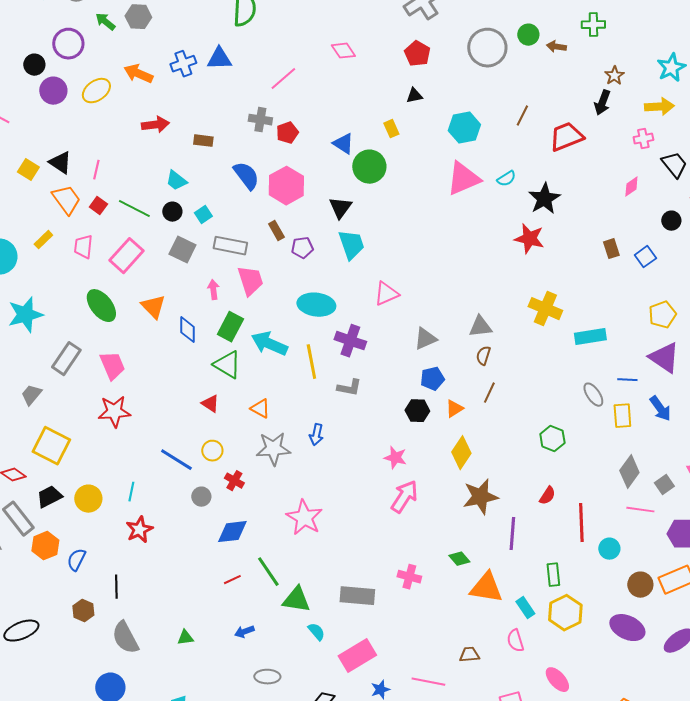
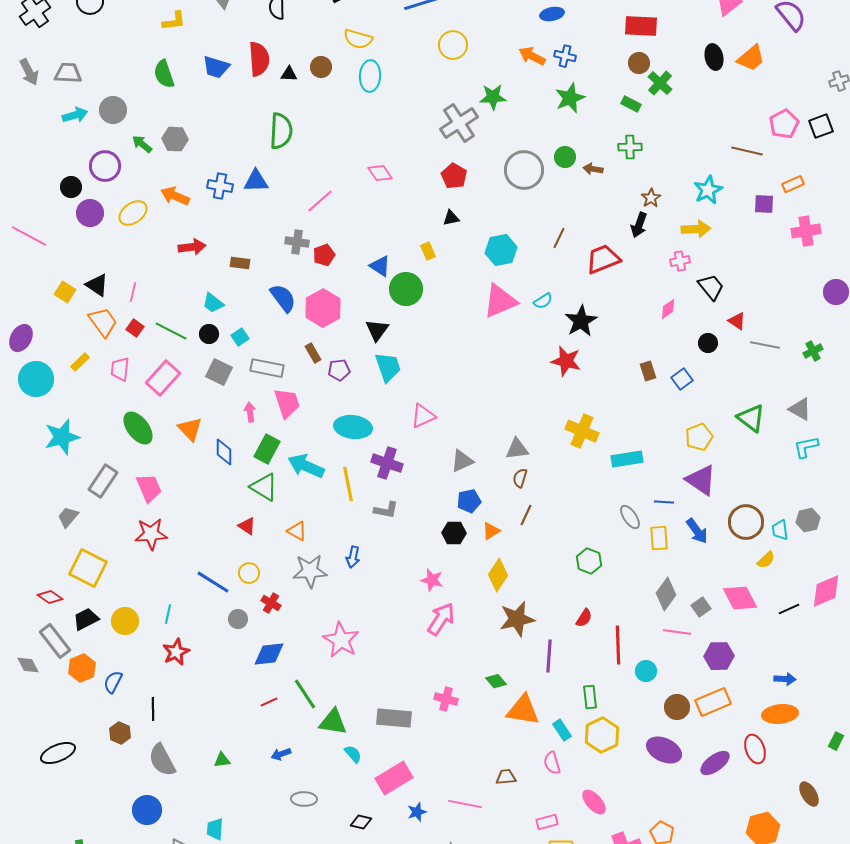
blue cross: (183, 64) -> (220, 186), turned 30

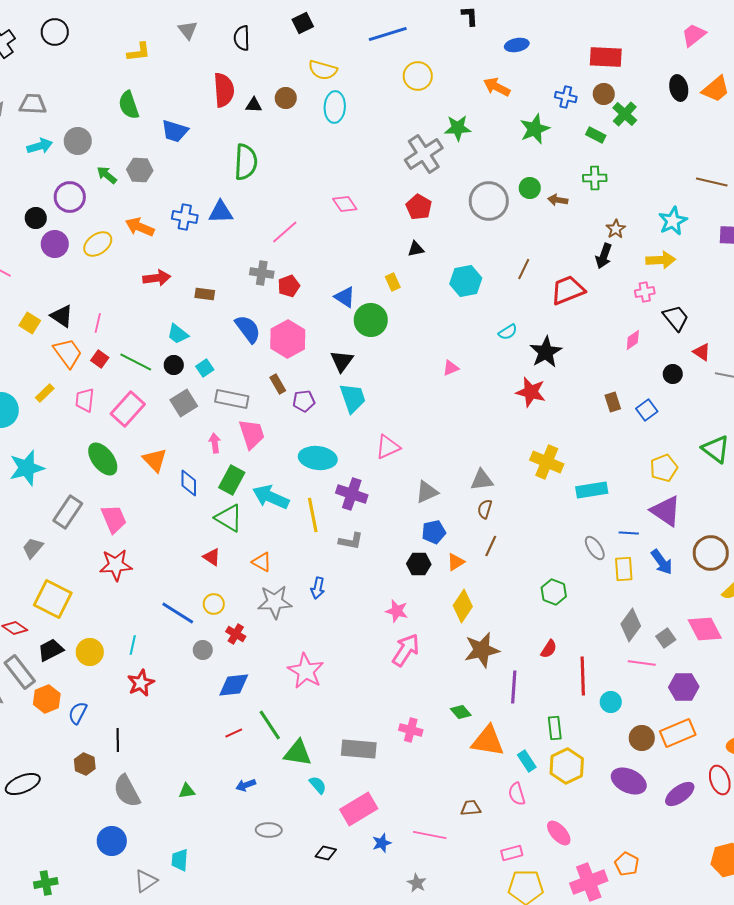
blue cross: (565, 56) -> (566, 97), moved
blue trapezoid: (216, 67) -> (175, 131), moved
pink triangle: (500, 301) -> (451, 368), moved, size x0.5
gray square: (219, 372) -> (184, 403), turned 32

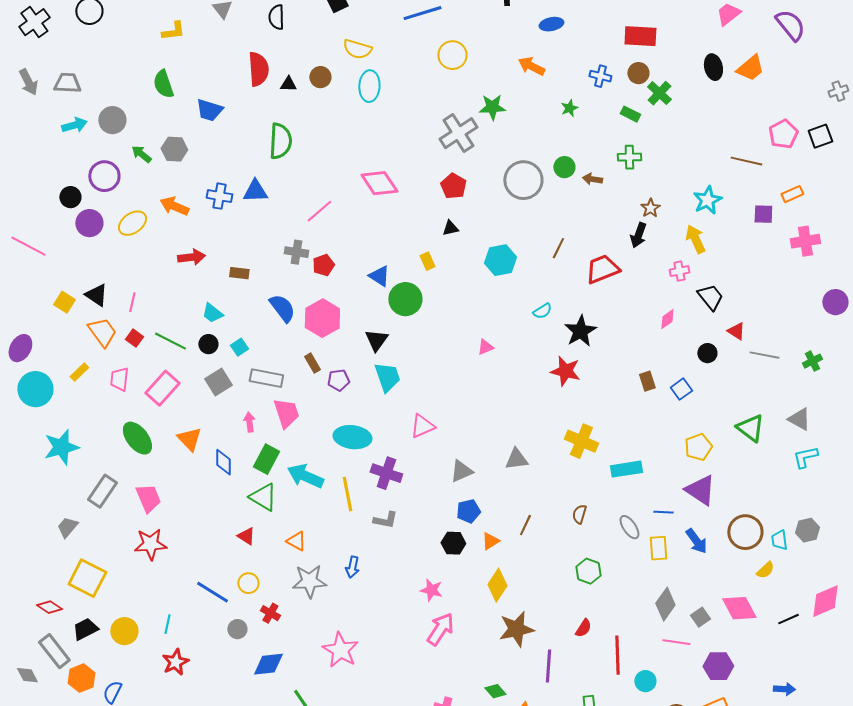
green star: (535, 129) -> (569, 108), size x0.6
pink diamond: (345, 204) -> (379, 183), size x1.5
yellow arrow: (661, 260) -> (695, 239), turned -112
brown semicircle: (485, 509) -> (579, 514), moved

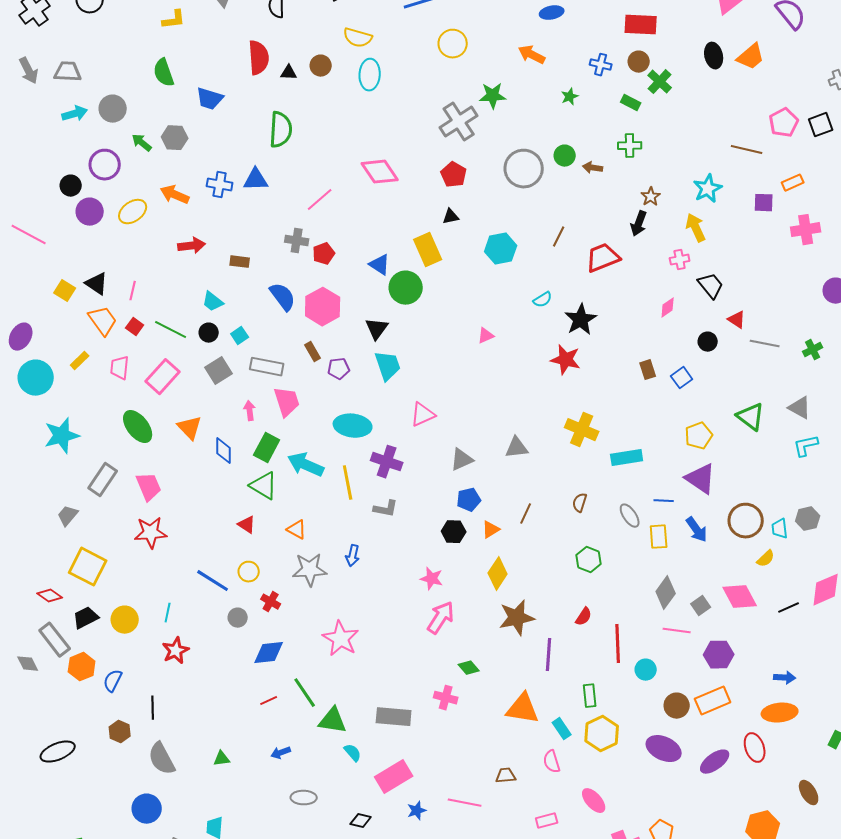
yellow rectangle: (427, 261) -> (428, 250), size x1.8
green diamond: (495, 691) -> (469, 668), moved

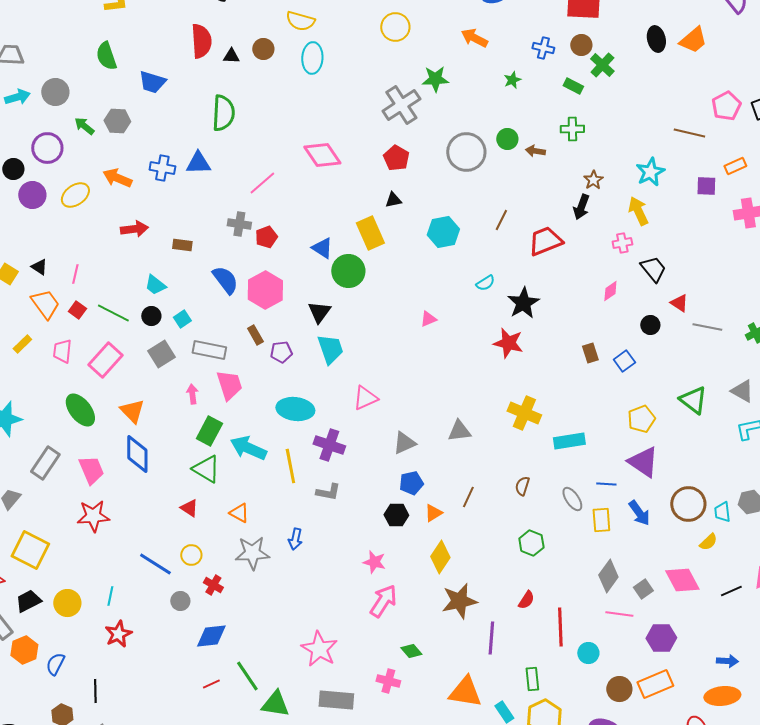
black triangle: (97, 284) -> (39, 267), size x0.7
blue diamond: (224, 451) -> (137, 454), moved, size x1.4
pink star: (341, 639) -> (319, 649), moved

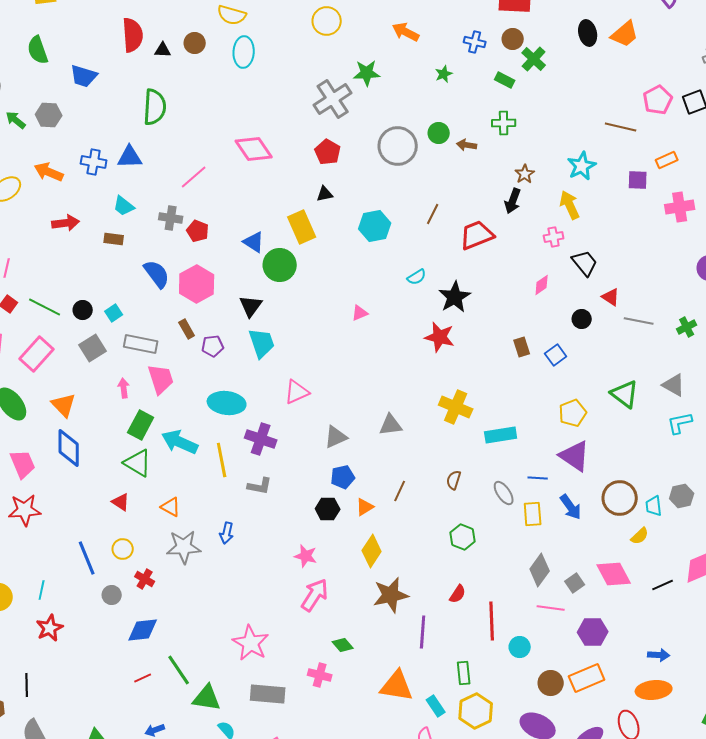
red pentagon: (266, 237) -> (198, 231), turned -30
cyan trapezoid: (155, 285) -> (124, 206), moved
blue line: (155, 564) -> (87, 558), turned 36

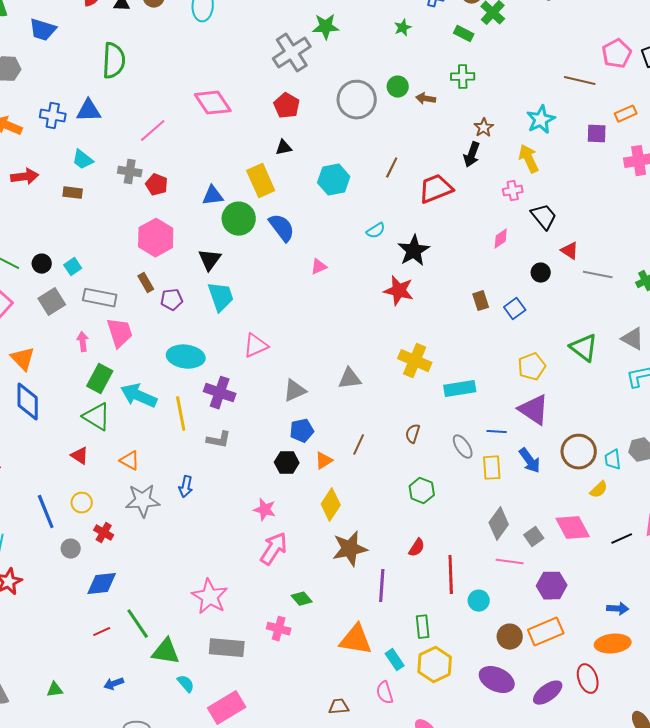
blue triangle: (254, 242) -> (213, 196), turned -40
blue semicircle: (157, 274) -> (282, 228), moved

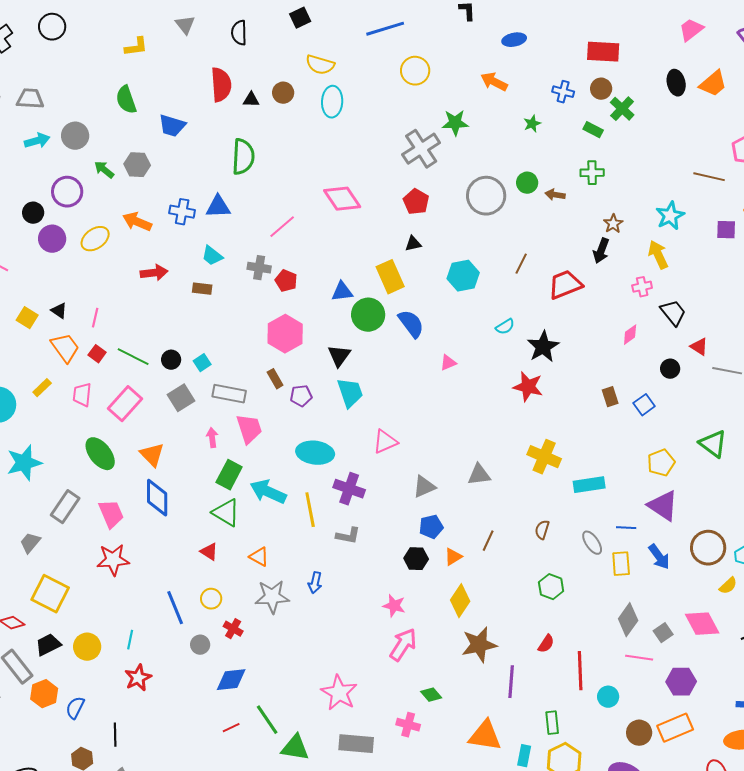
cyan rectangle: (395, 660) -> (524, 756), turned 45

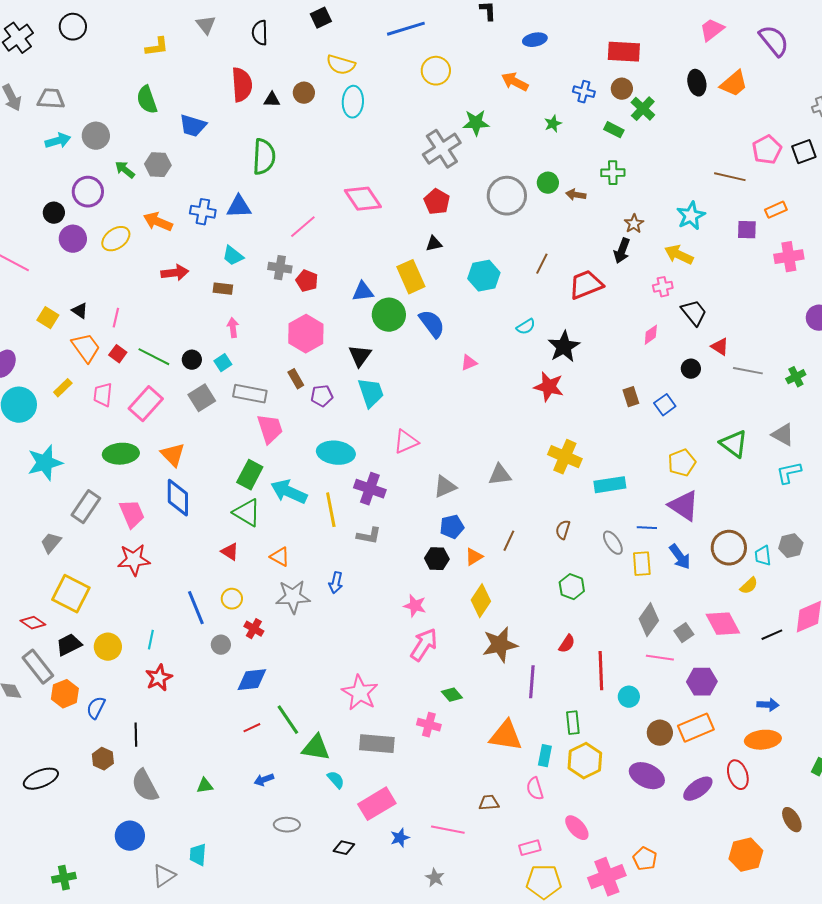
yellow arrow: (658, 255) -> (679, 255), turned -40
pink arrow: (212, 438) -> (233, 328), moved
green ellipse: (100, 454) -> (121, 454), turned -56

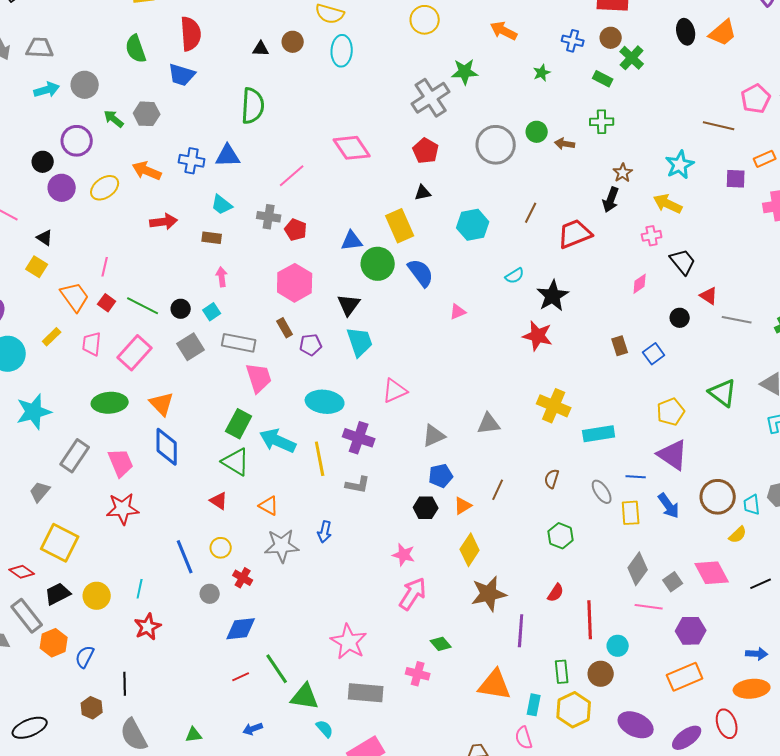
red semicircle: (242, 85) -> (191, 34), moved
black triangle: (80, 311) -> (45, 238), moved
brown circle: (660, 733) -> (601, 674), moved

